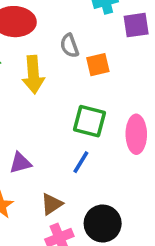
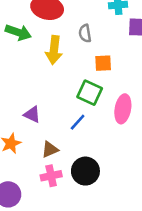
orange square: (98, 65) -> (103, 63), moved
purple triangle: (20, 163) -> (32, 114), turned 30

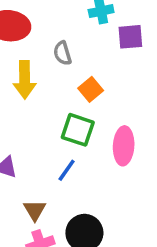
orange square: (103, 63) -> (91, 89), turned -30
brown triangle: (50, 149) -> (35, 210), turned -30

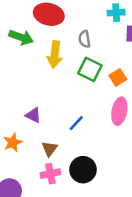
orange square: (91, 89) -> (118, 77), moved
green square: (78, 130) -> (90, 69), moved

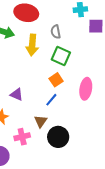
orange square: (118, 77) -> (56, 80), moved
brown triangle: (50, 149) -> (41, 121), moved
pink cross: (50, 174) -> (22, 137), moved

